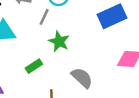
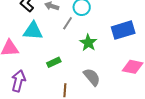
green star: (59, 41) -> (88, 43), moved

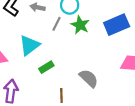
cyan triangle: (33, 31) -> (29, 45), moved, turned -35
green star: (88, 43) -> (80, 25), moved

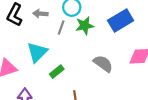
green star: (80, 25) -> (85, 26), turned -30
gray semicircle: (89, 78) -> (103, 64), moved

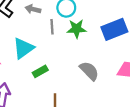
gray line: (61, 27) -> (52, 27), turned -32

